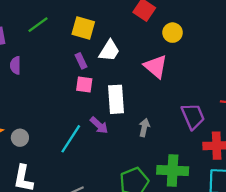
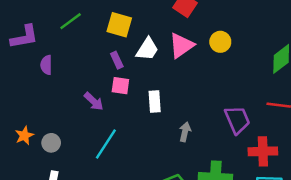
yellow circle: (173, 33) -> (220, 42), moved
pink triangle: (156, 66) -> (181, 45), moved, turned 45
white rectangle: (116, 99) -> (155, 101), size x0.7
purple arrow: (99, 125) -> (94, 101), moved

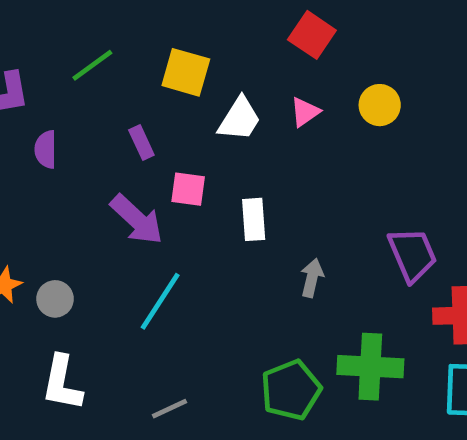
pink triangle: (181, 45) -> (305, 112), size x0.6
purple rectangle: (117, 60) -> (141, 142), moved
purple arrow: (94, 101) -> (137, 219), size x1.4

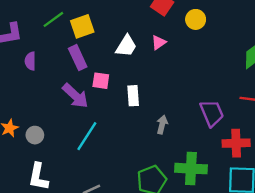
yellow square: (186, 72) -> (82, 26), moved, turned -35
yellow circle: (380, 105) -> (196, 19), moved
purple rectangle: (141, 142) -> (78, 58), size x1.5

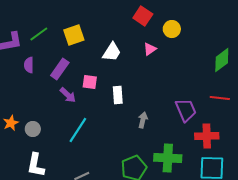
green line: (53, 19) -> (39, 34), moved
pink triangle: (159, 43) -> (150, 49), moved
purple rectangle: (78, 58) -> (60, 69), moved, turned 60
purple arrow: (75, 96) -> (68, 95), size x0.7

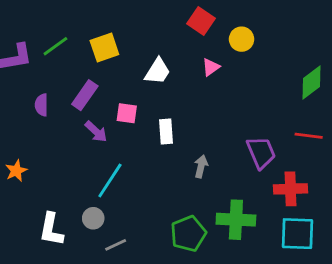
purple semicircle: (29, 65) -> (41, 105), moved
gray circle: (33, 129) -> (93, 218), moved

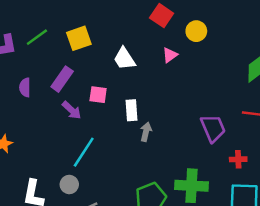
white trapezoid: (158, 71) -> (124, 59), turned 115
gray arrow: (201, 166) -> (146, 132), moved
red cross: (290, 189) -> (238, 159), size x0.6

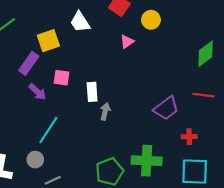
yellow square: (79, 38) -> (48, 41), moved
white trapezoid: (124, 59) -> (80, 22), moved
purple trapezoid: (213, 128) -> (166, 108), turned 76

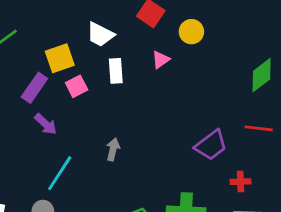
white trapezoid: (80, 22) -> (100, 34), turned -30
pink square: (61, 78) -> (77, 86), moved, turned -35
white rectangle: (92, 92) -> (116, 71), moved
gray arrow: (105, 111) -> (113, 149), moved

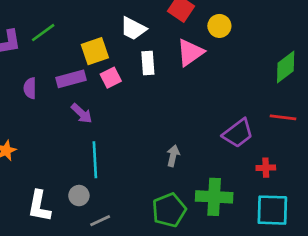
pink triangle: (161, 60) -> (190, 52), size x1.6
purple rectangle: (34, 88) -> (71, 79), turned 40
gray arrow: (113, 149) -> (173, 156), moved
cyan line: (60, 173) -> (95, 160), turned -36

